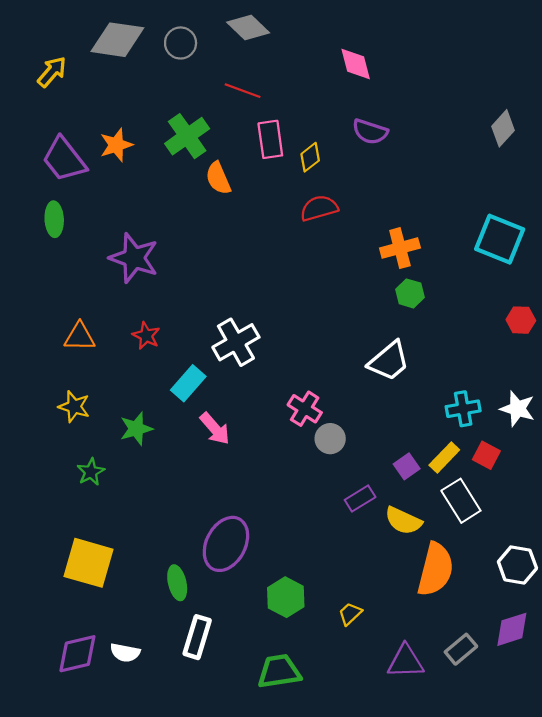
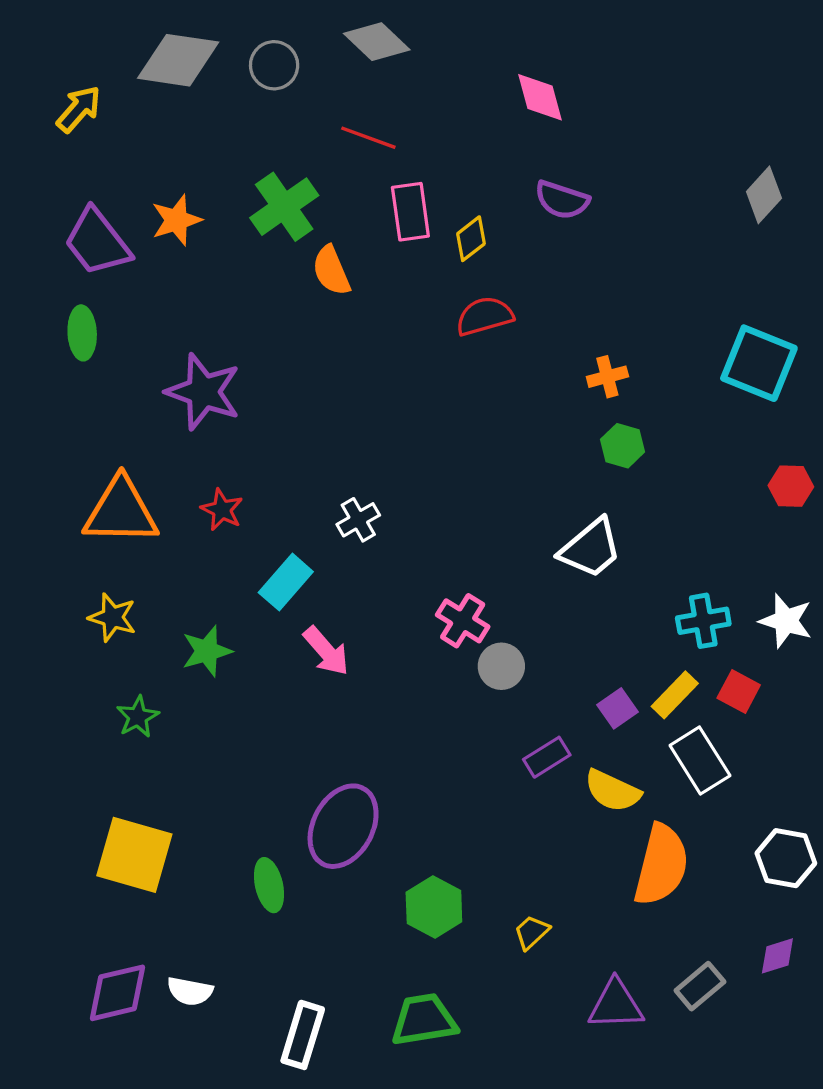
orange cross: (400, 248) -> (607, 377), size x0.7
orange triangle: (80, 337) -> (121, 511), size x1.6
white cross: (236, 342) -> (358, 520), size x0.6
purple diamond: (512, 629) -> (777, 956), size x0.7
white rectangle: (197, 637) -> (303, 1035), moved

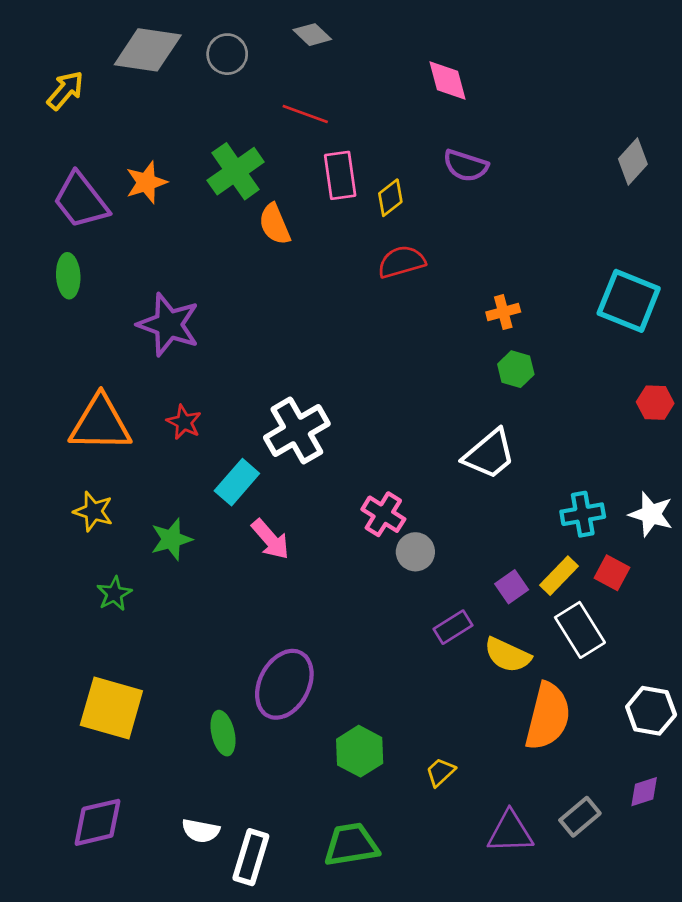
gray diamond: (377, 42) -> (312, 35), size x0.7
white cross: (358, 520) -> (297, 431), size x1.8
white semicircle: (190, 991) -> (201, 831), moved

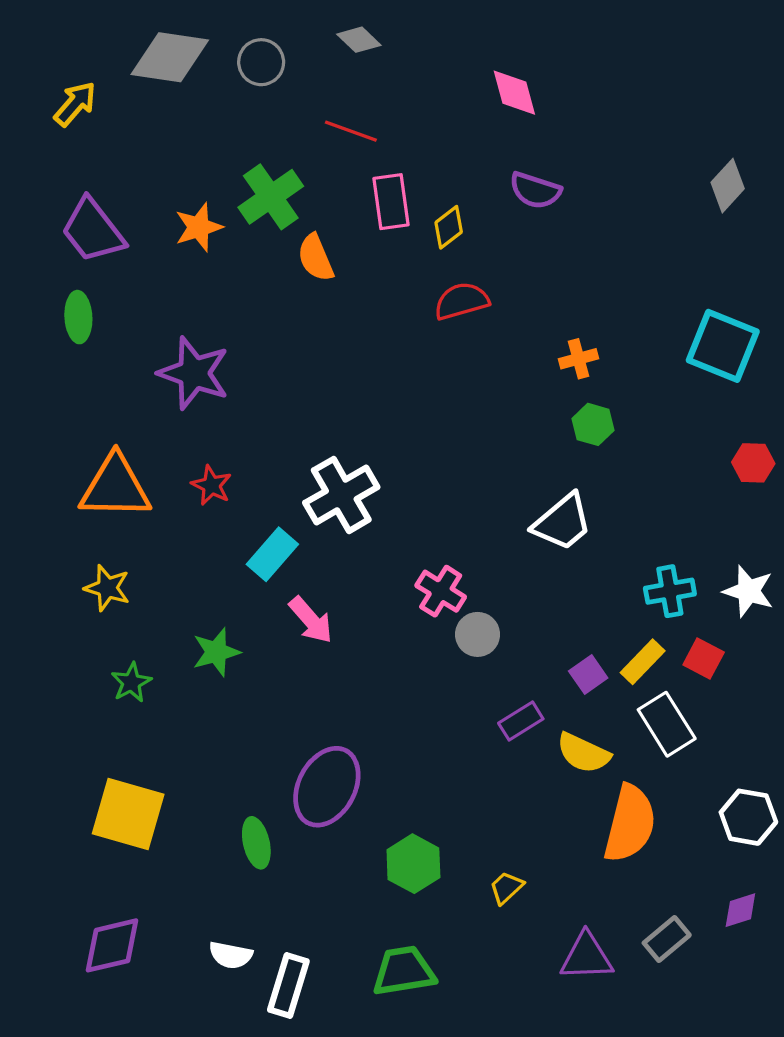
orange star: (146, 182) -> (199, 227), moved
green star: (171, 539) -> (216, 652), moved

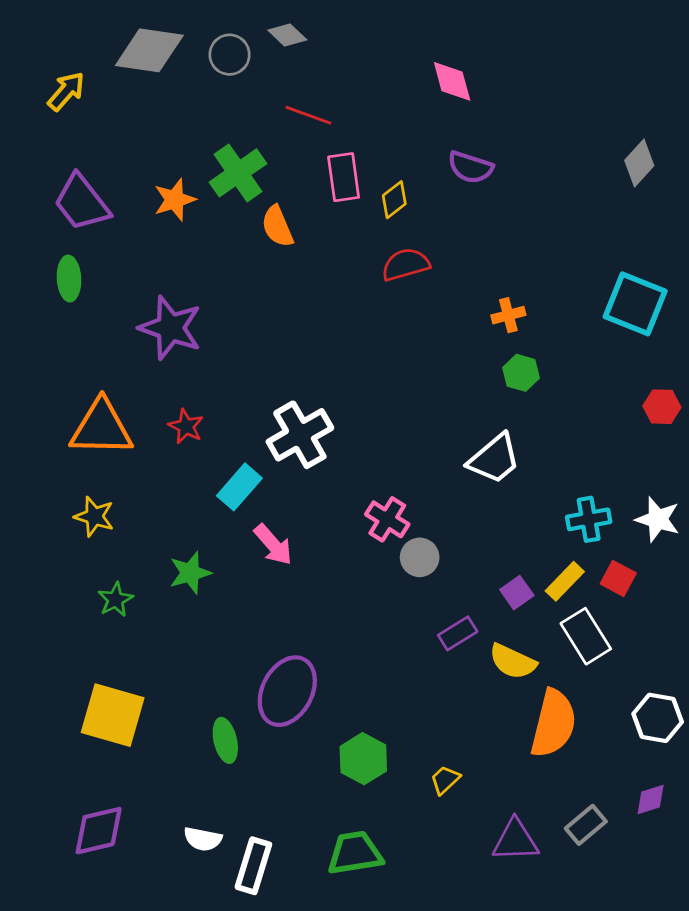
gray diamond: (359, 40) -> (287, 35), moved

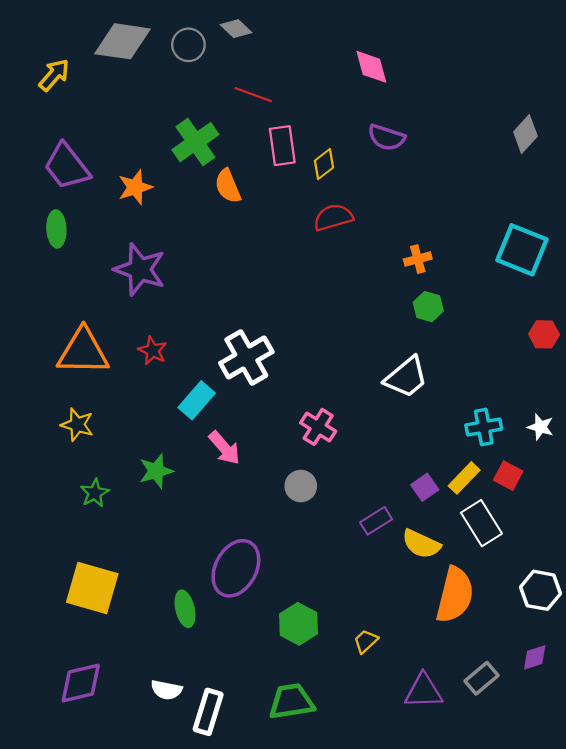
orange star: (175, 200) -> (135, 187), moved
white star: (658, 519) -> (541, 427), size x0.7
gray circle: (420, 557) -> (301, 486), moved

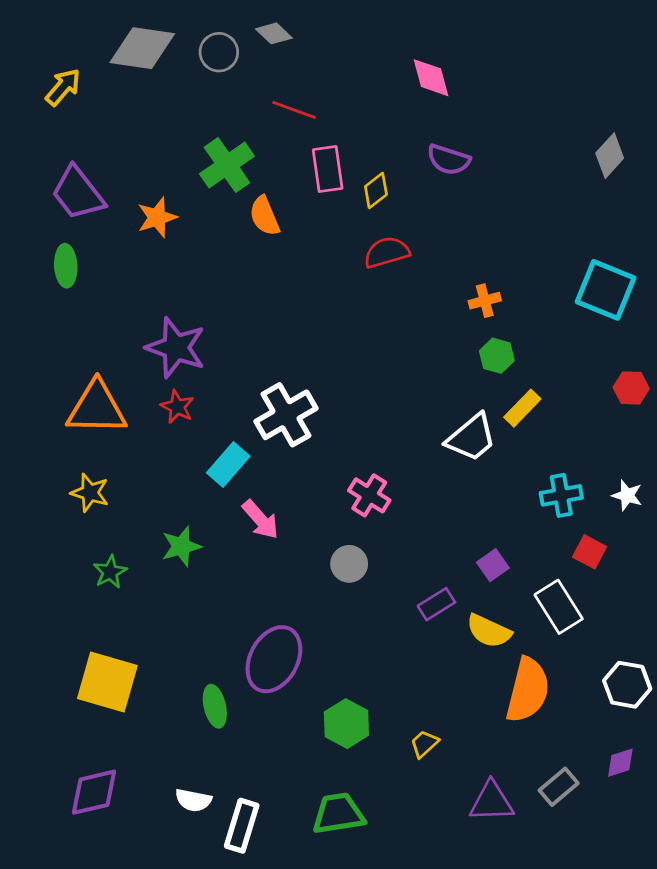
purple star: (140, 269) -> (176, 348), moved
yellow rectangle: (464, 478) -> (522, 408), moved

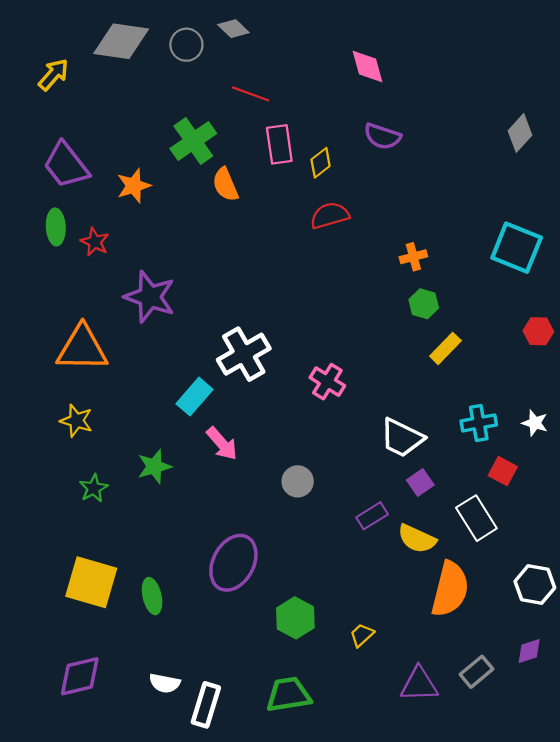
red star: (177, 407) -> (95, 242), moved
white trapezoid: (471, 438) -> (402, 438), moved, turned 66
pink cross: (369, 495) -> (327, 382), moved
green ellipse: (215, 706) -> (152, 596), moved

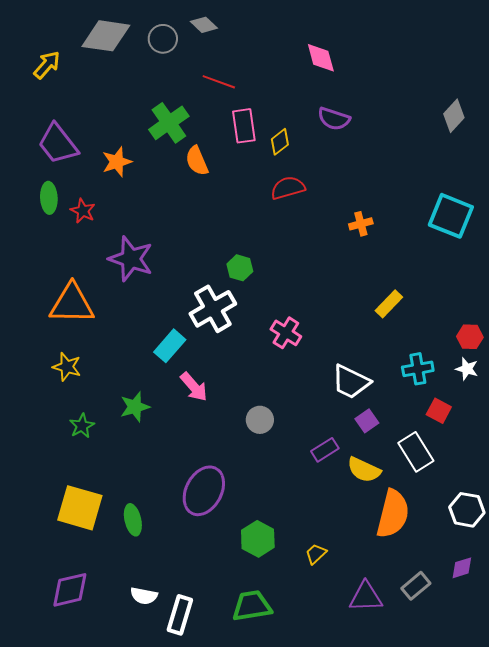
green hexagon: (424, 304) -> (240, 268), moved
red hexagon: (538, 331) -> (470, 337), moved

